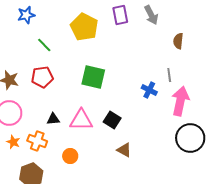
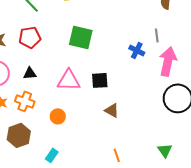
black triangle: (53, 119) -> (30, 73), moved
black square: (112, 120) -> (100, 80), turned -36

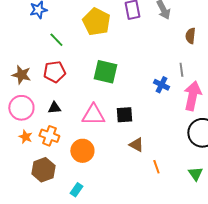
orange circle: (58, 116) -> (82, 151), size x1.5
green triangle: (165, 150) -> (195, 174), moved
orange line: (117, 155) -> (156, 167), moved

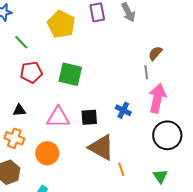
brown semicircle: (190, 36) -> (155, 53), moved, turned 35
red pentagon: (54, 72) -> (31, 72), moved
blue cross: (161, 85) -> (123, 110), moved
brown triangle: (136, 145) -> (101, 147), size x1.8

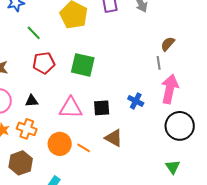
brown triangle: (101, 147) -> (114, 138), size x0.7
orange line: (121, 169) -> (84, 148), moved, turned -40

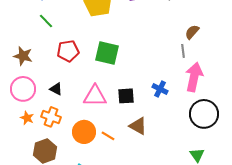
green line: (34, 33) -> (46, 21), moved
black triangle: (32, 101) -> (56, 89), turned 32

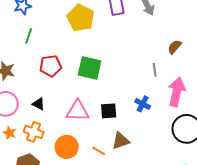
green line: (46, 21) -> (29, 36), turned 63
gray line: (183, 51) -> (155, 70), moved
brown triangle: (138, 126) -> (121, 141), turned -48
orange line: (108, 136) -> (99, 151), moved

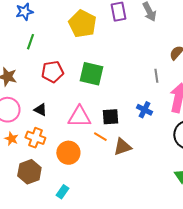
orange line: (99, 151) -> (100, 137), moved

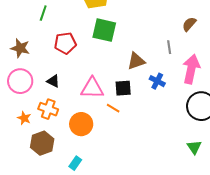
green square: (91, 74) -> (104, 30), moved
orange star: (11, 139) -> (24, 118), moved
brown triangle: (122, 147) -> (136, 61), moved

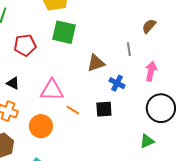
pink arrow: (191, 69) -> (151, 71), size x0.7
black square: (123, 88) -> (104, 109), moved
green triangle: (194, 147) -> (147, 141), moved, turned 42

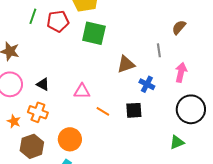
red pentagon: (25, 45) -> (58, 21), moved
pink triangle: (52, 90) -> (82, 91), size x0.7
orange circle: (41, 126) -> (70, 139), moved

